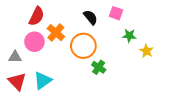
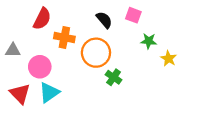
orange cross: (56, 33) -> (64, 37), turned -30
pink circle: (34, 42) -> (40, 67), moved
gray triangle: (15, 57) -> (13, 50), moved

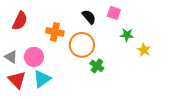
red semicircle: (42, 19) -> (20, 21), moved
gray triangle: (13, 50) -> (11, 57), moved, turned 32

